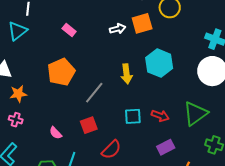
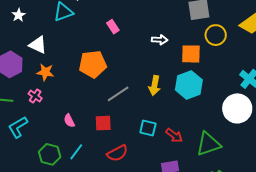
orange square: (142, 23) -> (191, 54), moved

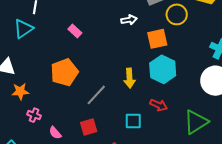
white arrow: (160, 40) -> (129, 20), moved
pink cross: (35, 96) -> (34, 115), moved
red arrow: (174, 135) -> (159, 105), moved

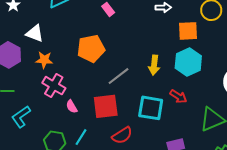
pink cross: (34, 115) -> (54, 86), size x1.6
cyan square: (133, 121) -> (151, 108), size x1.5
red square: (89, 127) -> (106, 106), size x1.5

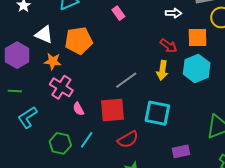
orange pentagon: (91, 49) -> (79, 41), moved
red arrow: (178, 96) -> (169, 46), moved

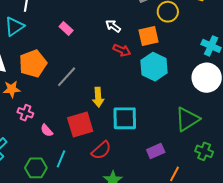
white arrow: (174, 13) -> (113, 26), moved, turned -133
yellow arrow: (162, 70) -> (98, 97), moved
gray line: (126, 80) -> (67, 77), moved
pink cross: (61, 87) -> (25, 113), size x0.7

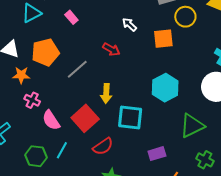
pink rectangle: (66, 28) -> (71, 17), moved
red arrow: (122, 50) -> (111, 49), moved
cyan hexagon: (154, 67) -> (165, 88), moved
red square: (80, 124) -> (85, 118), turned -32
pink semicircle: (47, 130) -> (51, 120), size x1.5

